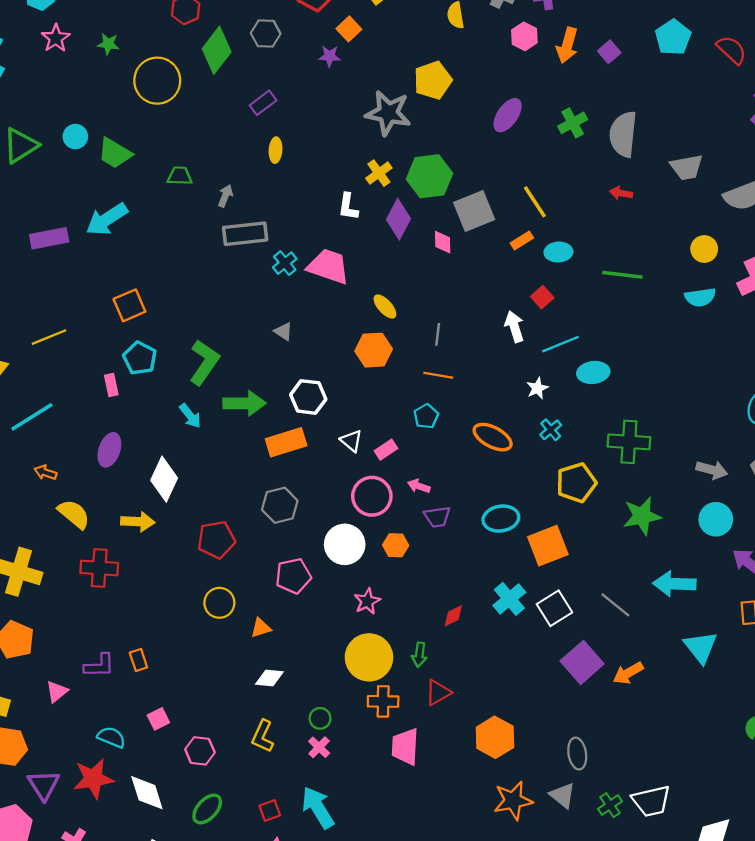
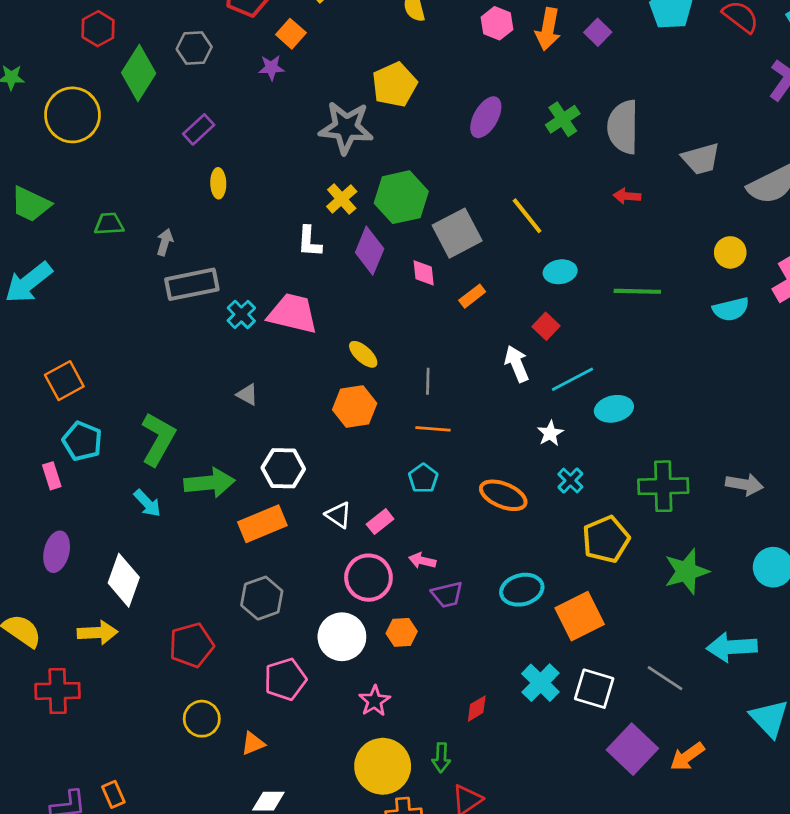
orange rectangle: (522, 241) -> (472, 296), moved
gray arrow: (712, 470) -> (744, 484), moved
white square: (554, 608) -> (594, 689), turned -36

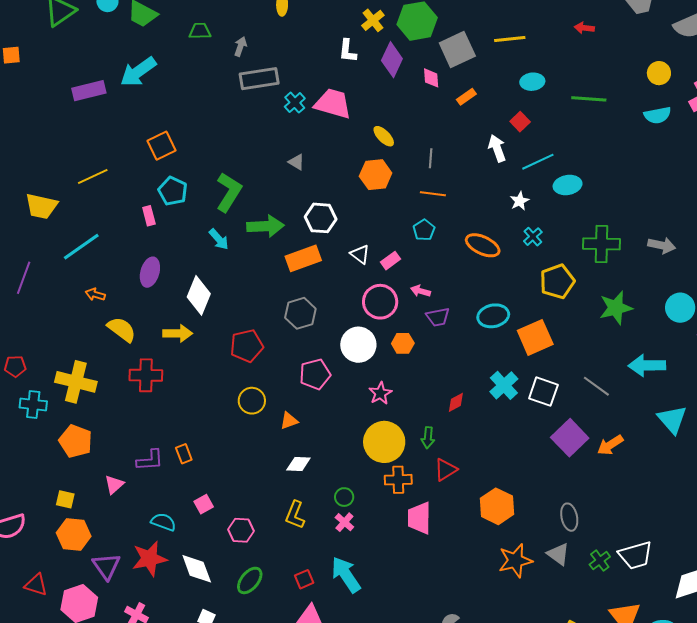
yellow line: (527, 216) -> (510, 39), turned -60

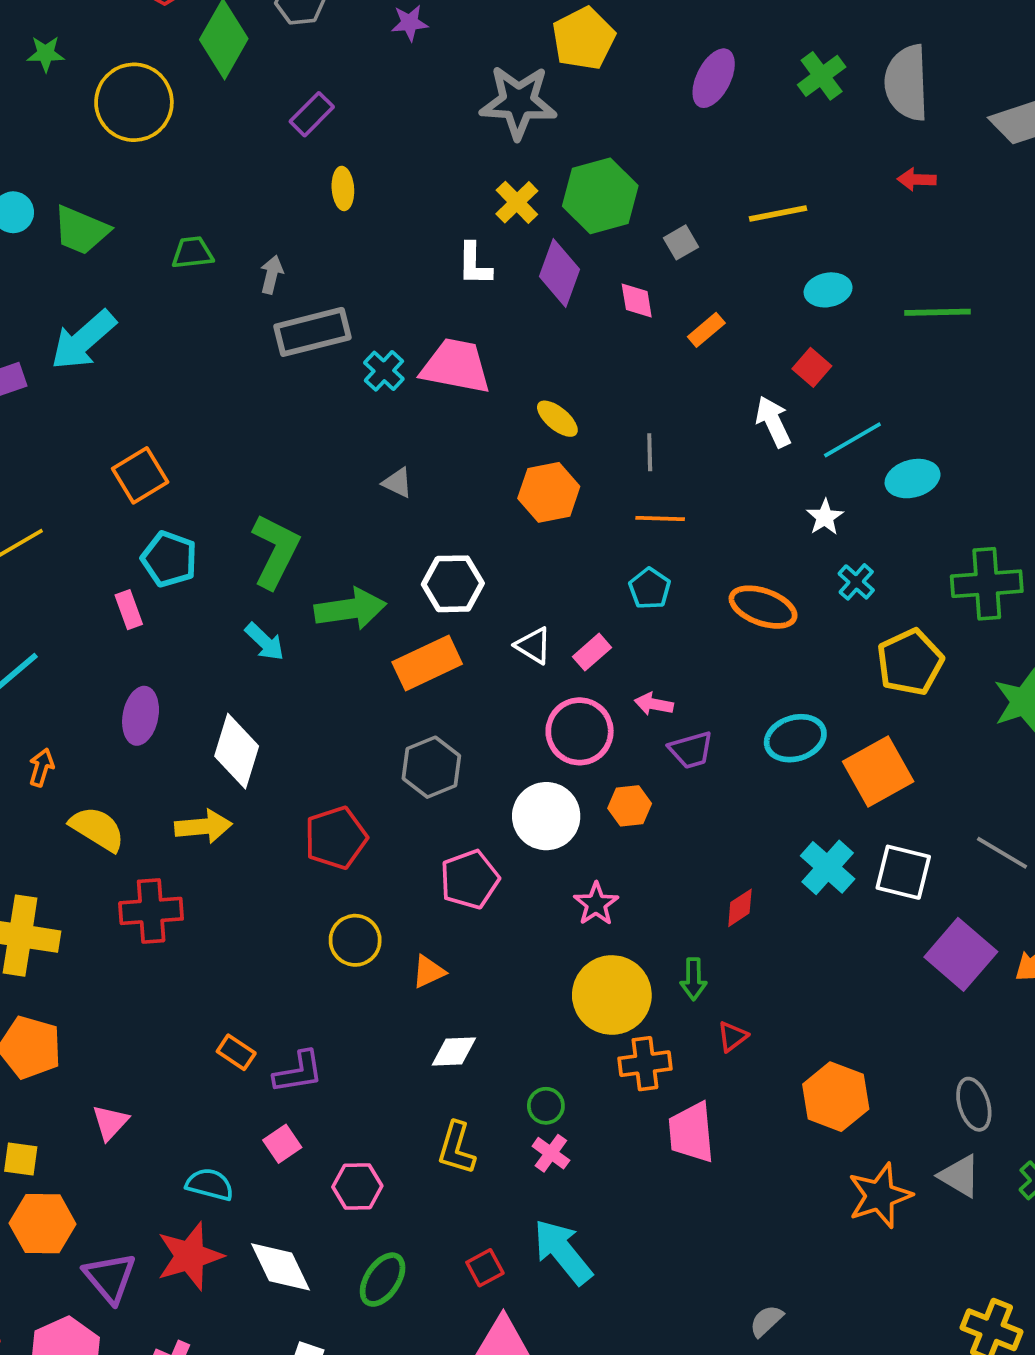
gray square: (457, 50) -> (681, 242), size x0.5
orange arrow: (95, 294) -> (41, 767), turned 96
orange rectangle: (184, 454) -> (236, 1052), turned -30
purple L-shape: (150, 460) -> (298, 1072), moved
red triangle: (446, 470) -> (732, 1036), size x0.7

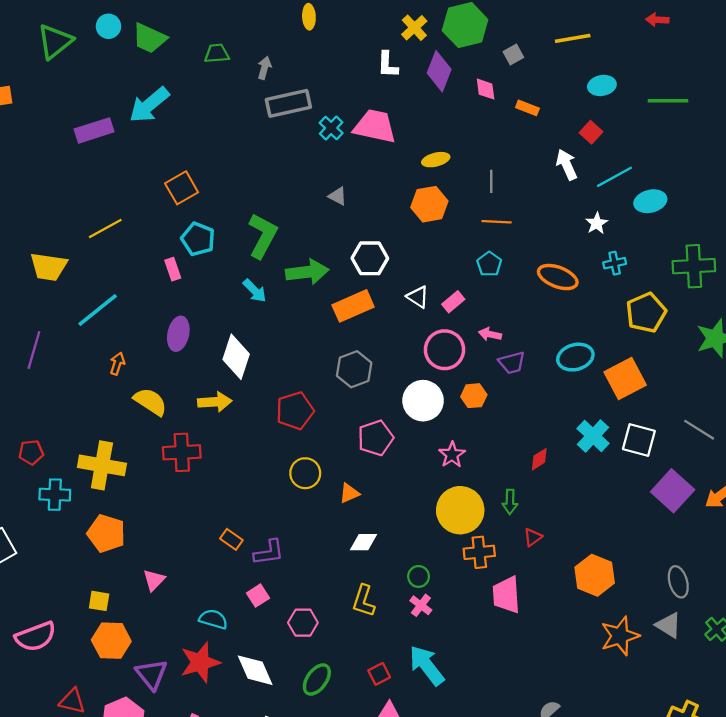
orange rectangle: (706, 330) -> (527, 108), turned 60
yellow ellipse: (557, 419) -> (436, 160), turned -55
cyan cross: (856, 582) -> (615, 263), turned 35

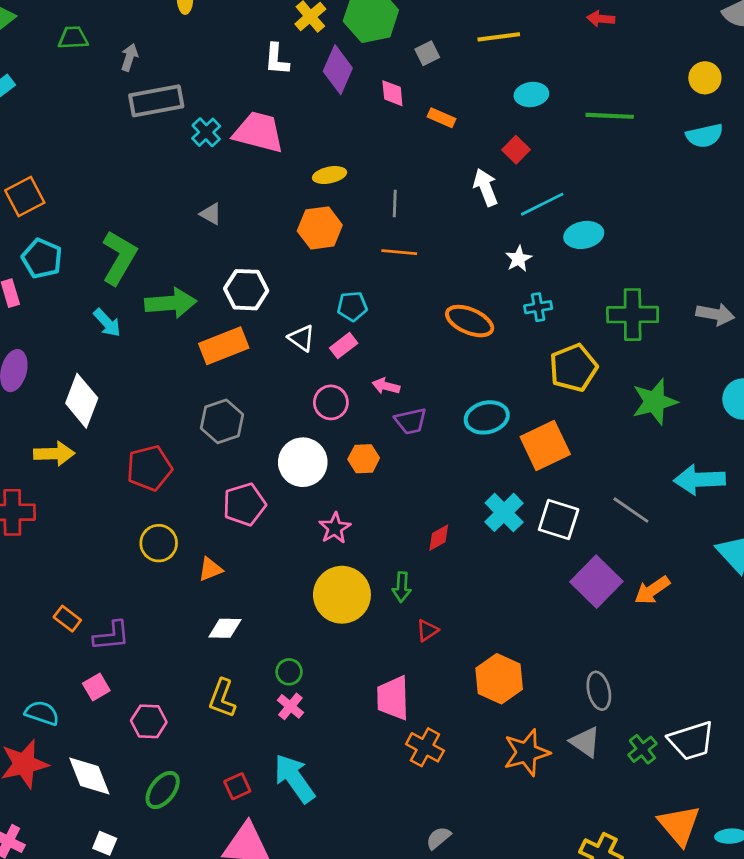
cyan pentagon: (489, 264) -> (352, 306), moved, turned 30
pink circle: (445, 350) -> (331, 402), size x0.7
orange cross: (479, 552) -> (425, 747), moved, turned 32

